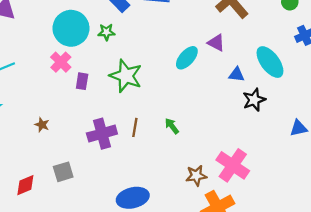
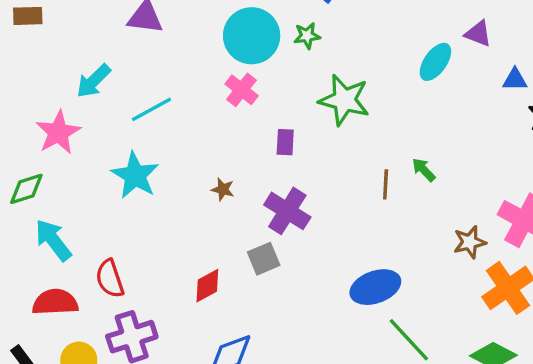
purple rectangle: (82, 81) -> (285, 142), moved
brown line: (135, 127) -> (386, 184), moved
purple cross: (102, 134) -> (287, 211), moved, turned -36

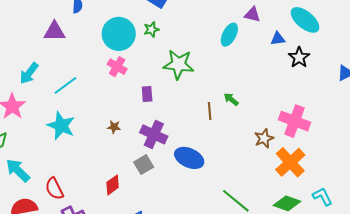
blue ellipse: (375, 287) -> (189, 158), moved, turned 52

